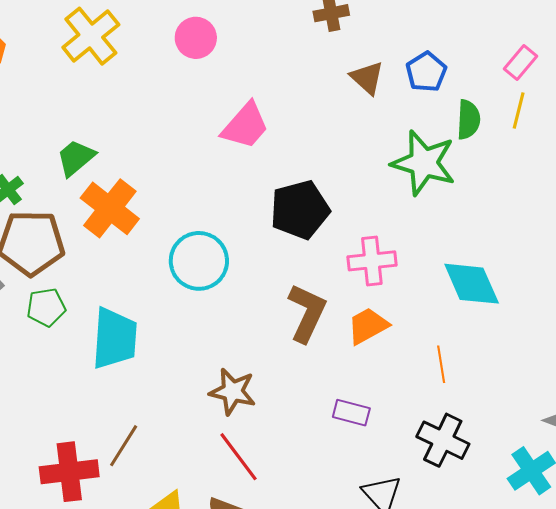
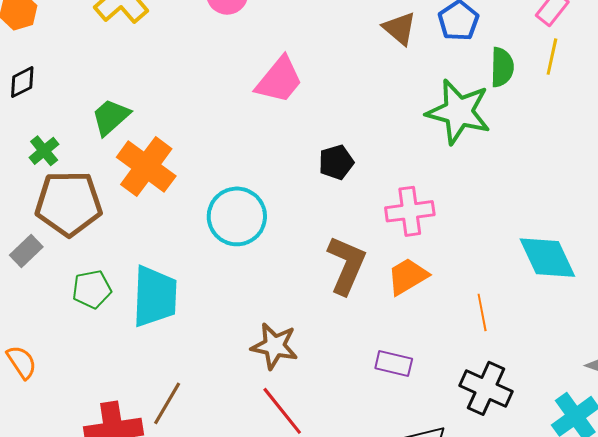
black pentagon: (300, 210) -> (336, 162), size x0.6
cyan diamond: (472, 284) -> (547, 258), moved
green pentagon: (46, 307) -> (92, 289), moved

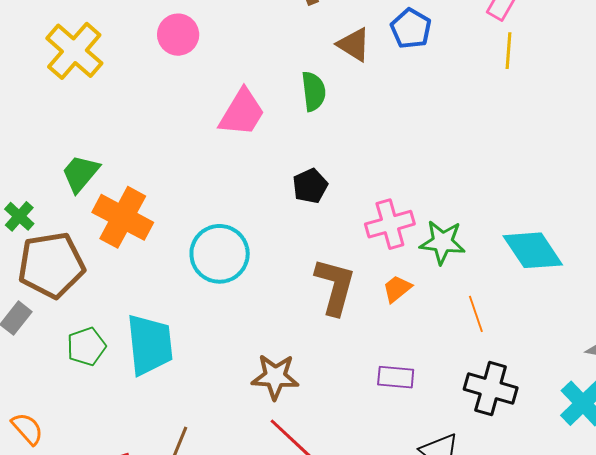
green semicircle: (502, 67) -> (314, 91), moved
green star: (459, 112) -> (442, 242), moved, size x0.7
orange trapezoid: (408, 276) -> (397, 289), size x0.7

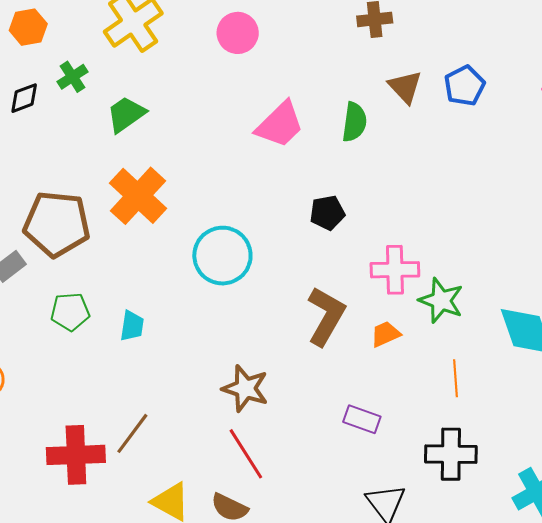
green trapezoid: (80, 173) -> (126, 114), moved
green cross: (19, 216) -> (72, 77), moved
cyan trapezoid: (150, 345) -> (132, 326), size x0.5
black cross: (491, 388) -> (451, 454), turned -30

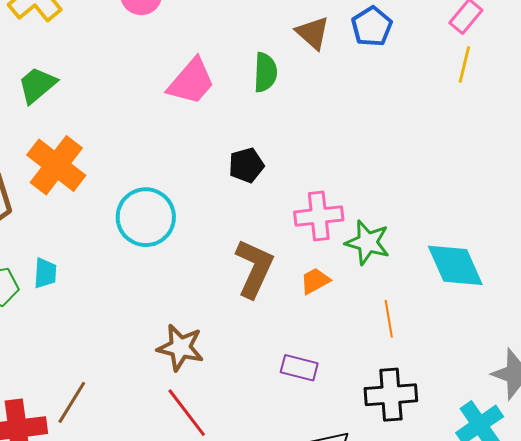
cyan trapezoid: (132, 326) -> (45, 273), moved

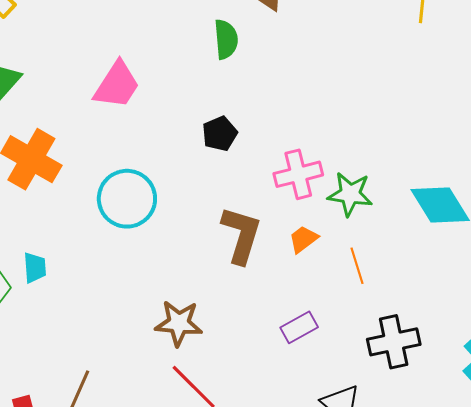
pink trapezoid: (191, 82) -> (117, 85), moved
orange line: (389, 319) -> (357, 266), moved
purple rectangle: (299, 368) -> (299, 327), turned -36

